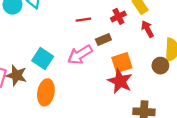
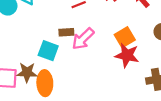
brown rectangle: (103, 40) -> (66, 32), moved, turned 32
orange ellipse: (46, 92) -> (45, 83), moved

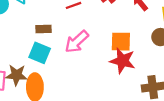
brown rectangle: (66, 32) -> (43, 29), moved
orange square: (125, 37) -> (121, 42), turned 30

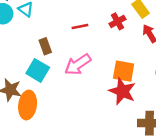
brown rectangle: (43, 29) -> (45, 46), turned 63

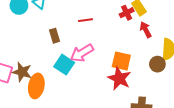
red cross: (118, 21) -> (127, 13), moved
cyan square: (38, 70) -> (64, 65), moved

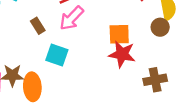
pink arrow: (82, 53) -> (72, 18), moved

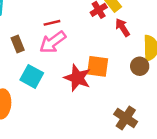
red star: (122, 54) -> (77, 78), moved
brown cross: (155, 80) -> (126, 118), turned 35

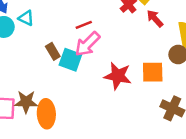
orange square: (98, 66) -> (153, 72), moved
cyan square: (32, 76) -> (70, 60), moved

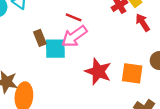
red line: (84, 25) -> (74, 17), turned 35
cyan square: (70, 60) -> (55, 49), turned -30

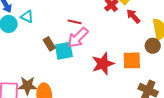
red star: (98, 71) -> (103, 64), turned -30

